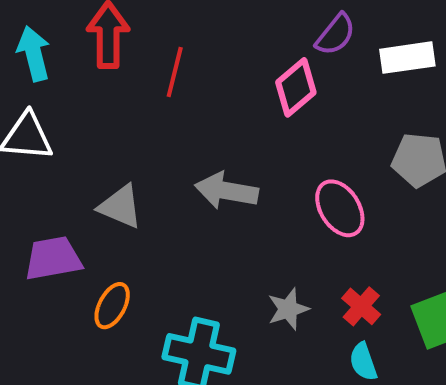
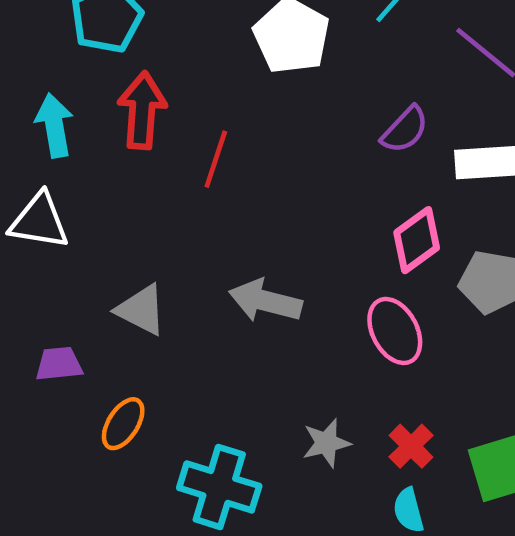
pink diamond: (296, 87) -> (417, 240), moved
purple trapezoid: (53, 258) -> (59, 364), size x0.7

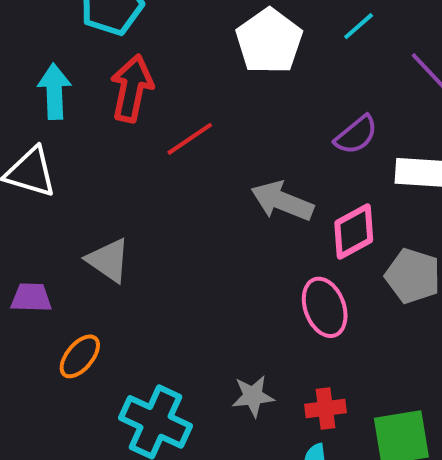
red line: (216, 159) -> (190, 139), turned 30
gray arrow: (265, 301) -> (282, 201), moved
red cross: (411, 446) -> (326, 409), turned 30

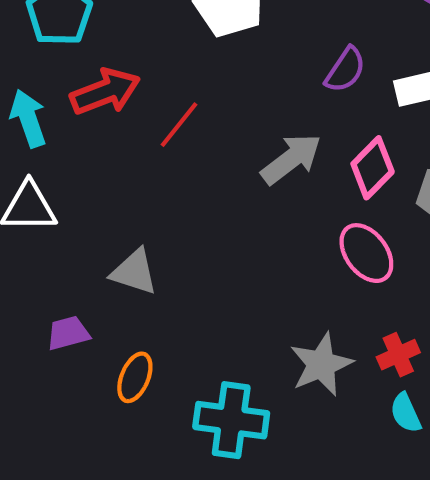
red arrow: (132, 88) -> (105, 92), turned 74
gray arrow: (282, 201) -> (291, 159), turned 138
gray star: (253, 396) -> (321, 364), size x1.4

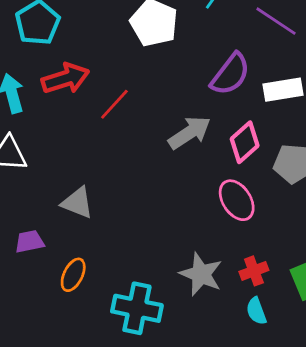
purple semicircle: (345, 70) -> (230, 74), size x1.4
gray star: (321, 364) -> (201, 274), turned -30

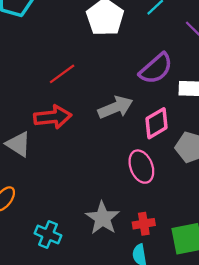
red arrow: (65, 79) -> (53, 117), moved
cyan cross: (137, 308) -> (48, 234), size x0.7

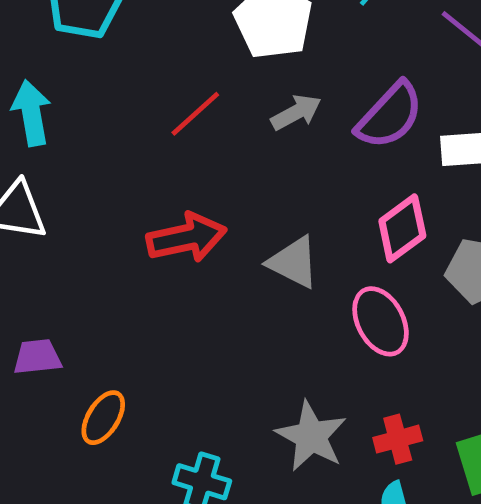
red line: (62, 74) -> (195, 114), moved
gray arrow: (115, 107) -> (296, 112), moved, size x0.7
gray triangle: (18, 144) -> (293, 262), moved

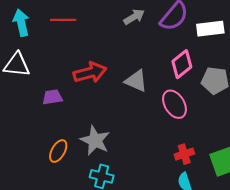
red line: (195, 114) -> (63, 20), moved, turned 45
purple trapezoid: (37, 357) -> (52, 97), moved
gray star: (311, 436) -> (95, 140), moved

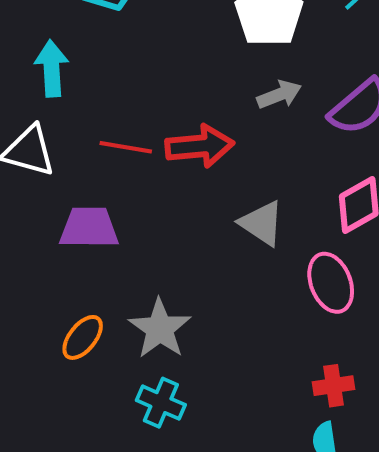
red line: (63, 20) -> (126, 147), moved
red arrow: (90, 73) -> (200, 146), moved
purple trapezoid: (52, 97) -> (89, 228), size x1.4

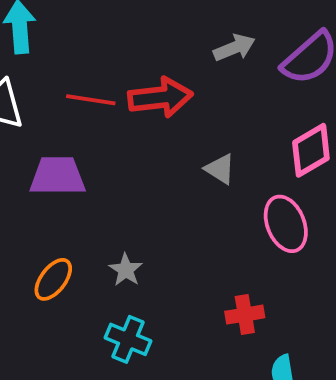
gray triangle: (262, 223) -> (220, 169), size x0.7
gray star: (160, 329) -> (126, 270), size x0.6
red cross: (334, 386) -> (245, 315), moved

